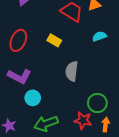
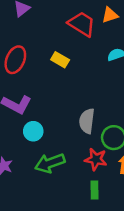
gray semicircle: (72, 71) -> (87, 121), moved

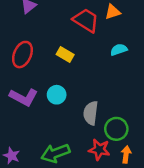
cyan circle: (33, 131) -> (57, 95), moved

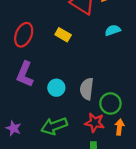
cyan circle: (57, 95) -> (56, 88), moved
purple L-shape: (24, 97) -> (25, 74), turned 85

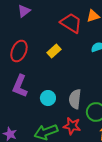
yellow rectangle: (63, 35) -> (54, 51), turned -72
red star: (95, 123) -> (72, 126), moved

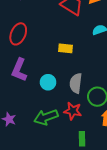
yellow rectangle: (54, 51) -> (65, 48), moved, turned 48

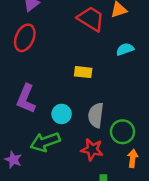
red ellipse: (18, 34) -> (25, 38), moved
green arrow: (46, 117) -> (45, 142), moved

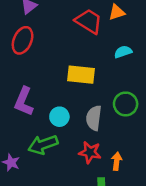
yellow rectangle: (83, 72) -> (81, 75), size x1.5
green circle: (122, 132) -> (126, 104), moved
orange arrow: (133, 158) -> (117, 161), moved

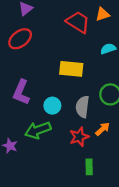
red ellipse: (23, 40) -> (20, 39), turned 30
red star: (90, 152) -> (79, 137), turned -30
orange arrow: (117, 161) -> (103, 129), moved, turned 40

